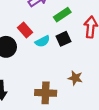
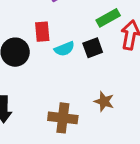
green rectangle: (62, 15) -> (108, 18), moved
red rectangle: (25, 30) -> (42, 32), turned 32

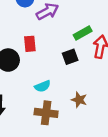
cyan semicircle: (64, 49) -> (43, 86), moved

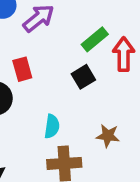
cyan semicircle: (43, 86) -> (52, 126), turned -49

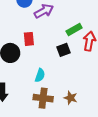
brown star: (108, 136) -> (71, 98), moved

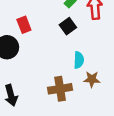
cyan semicircle: (40, 75) -> (79, 60), moved

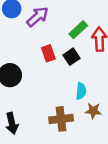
red rectangle: (24, 25) -> (48, 53), moved

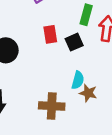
green rectangle: (78, 30) -> (86, 15), turned -42
brown star: (93, 111) -> (88, 93), moved

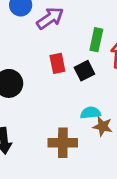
cyan semicircle: (78, 80) -> (91, 113), turned -108

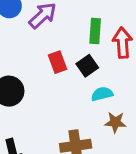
cyan semicircle: (91, 113) -> (102, 94), moved

